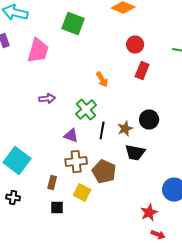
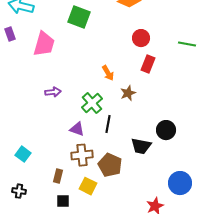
black circle: (149, 120) -> (166, 130), moved
brown star: (125, 129) -> (128, 93), moved
cyan square: (17, 161) -> (23, 154), size x0.6

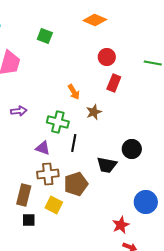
green square: (79, 17) -> (45, 36), size x0.7
green cross: (92, 103) -> (58, 122), turned -35
brown pentagon: (110, 165) -> (76, 184), turned 30
brown rectangle: (58, 176) -> (24, 195), size x1.5

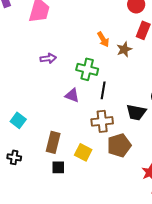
brown star: (94, 112) -> (124, 49), moved
brown cross: (48, 174) -> (102, 121), moved
brown pentagon: (76, 184) -> (119, 145), moved

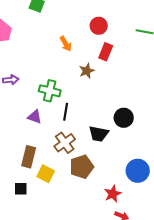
orange arrow: (103, 39) -> (66, 44), moved
brown cross: (102, 121) -> (65, 143), turned -30
brown rectangle: (53, 142) -> (29, 157), moved

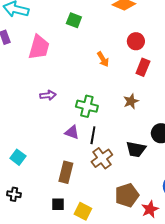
brown star: (87, 71) -> (131, 101), moved
black line: (66, 112) -> (93, 135), moved
brown pentagon: (82, 167) -> (127, 195), moved
yellow square: (46, 174) -> (83, 211), moved

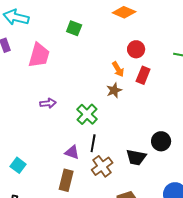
orange arrow: (103, 59) -> (118, 69), moved
brown star: (131, 101) -> (114, 90), moved
green cross: (87, 106) -> (87, 114), turned 30
purple triangle: (72, 132) -> (72, 152), moved

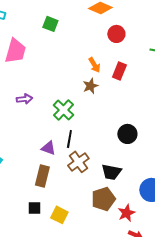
red circle: (136, 49) -> (116, 34), moved
black circle: (161, 141) -> (127, 134), moved
black trapezoid: (136, 157) -> (111, 172), moved

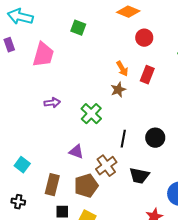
black line: (69, 139) -> (123, 139), moved
brown rectangle: (42, 176) -> (52, 185), moved
brown pentagon: (103, 199) -> (86, 186), moved

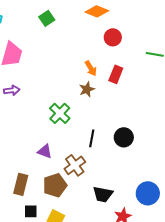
green square: (78, 28) -> (47, 18), moved, turned 35
purple arrow: (52, 103) -> (12, 90), moved
black trapezoid: (139, 176) -> (103, 194), moved

